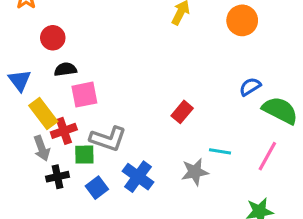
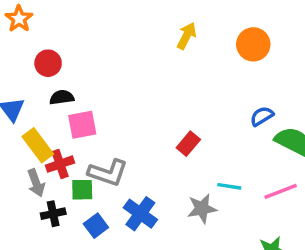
pink line: (267, 156) -> (281, 191), turned 40

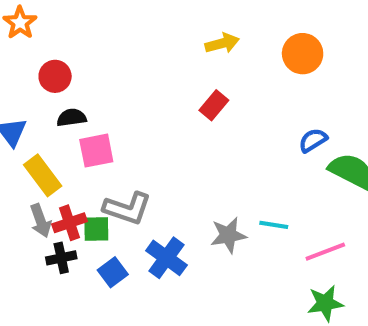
yellow arrow: (187, 36) -> (222, 43), turned 48
red rectangle: (188, 144) -> (214, 105), moved
red cross: (60, 164) -> (69, 223), moved
pink line: (281, 191) -> (325, 252), moved
gray star: (202, 209) -> (228, 235), moved

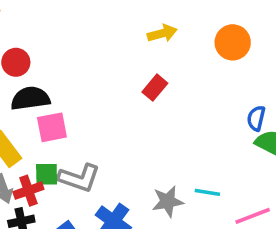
black semicircle: (72, 118) -> (30, 98), size x1.5
blue semicircle: (313, 140) -> (256, 118), moved, turned -45
green square: (96, 229) -> (47, 174), moved

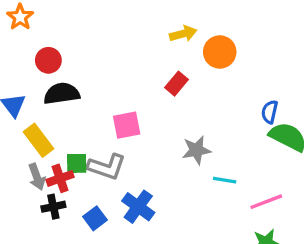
orange circle: (233, 42) -> (220, 52), moved
pink square: (52, 127) -> (127, 125), moved
gray star: (168, 201) -> (196, 150), moved

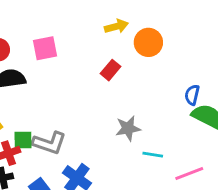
pink square: (127, 125) -> (45, 48), moved

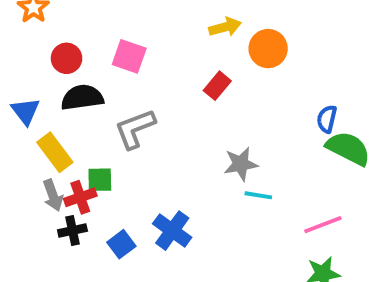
pink square: (45, 48) -> (129, 56), turned 30
gray L-shape: (49, 143) -> (135, 129), moved, turned 140
cyan line: (153, 155) -> (258, 195), moved

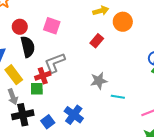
black semicircle: (82, 97) -> (28, 47), turned 85
gray star: (241, 164) -> (99, 81), moved
red cross: (80, 197) -> (43, 76), moved
black cross: (72, 231) -> (23, 115), size x1.5

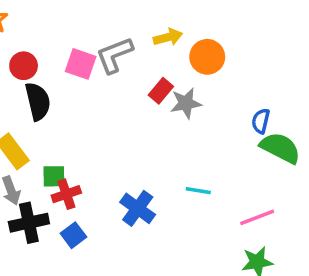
gray L-shape: (55, 63) -> (114, 55), moved
red cross: (43, 76) -> (66, 194), moved
gray star: (99, 81) -> (186, 103), moved
blue cross: (74, 115) -> (138, 208), moved

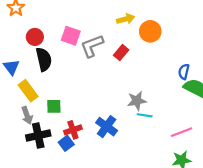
gray L-shape: (114, 55) -> (92, 46), moved
gray star: (186, 103) -> (137, 101), moved
red cross: (66, 194) -> (73, 130), moved

